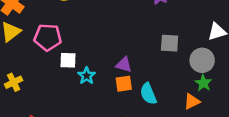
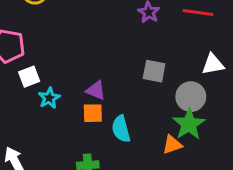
white square: (68, 60) -> (29, 77), turned -30
green star: (203, 83) -> (189, 124), size x1.5

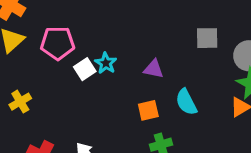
cyan star: (49, 98) -> (106, 63), moved
orange square: (93, 113) -> (148, 110), moved

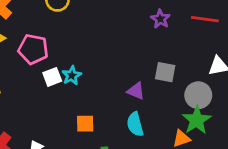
purple triangle: (154, 69) -> (136, 91), moved
orange square: (148, 110) -> (85, 124), moved

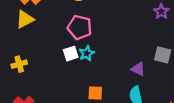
pink pentagon: (33, 49) -> (80, 27), moved

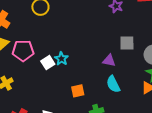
pink pentagon: (80, 27) -> (23, 51), moved

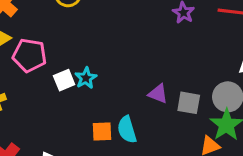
gray square: (127, 43) -> (189, 103), moved
cyan semicircle: (113, 84) -> (127, 130), moved

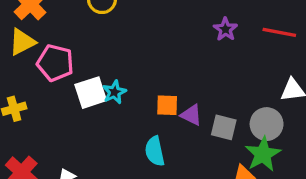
white square: (64, 80) -> (91, 93), size x1.4
orange square: (102, 132) -> (167, 105), moved

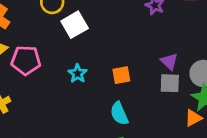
white square: (91, 93) -> (75, 25), moved
purple triangle: (191, 115) -> (169, 61), moved, turned 30

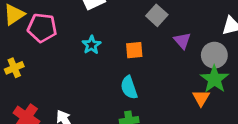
gray square: (170, 83) -> (157, 15), moved, turned 35
orange triangle: (193, 118) -> (201, 98), turned -36

